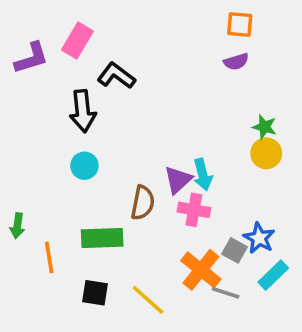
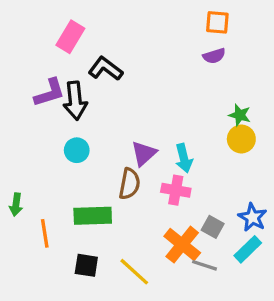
purple L-shape: (32, 58) -> (50, 93), moved
purple triangle: (178, 180) -> (144, 153), moved
blue star: (259, 238) -> (253, 217), moved

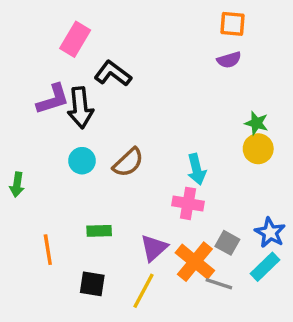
purple triangle: (144, 153) -> (154, 248), moved
brown semicircle: (129, 184) -> (128, 162), moved, turned 36
green arrow: (16, 205) -> (17, 185), moved
green rectangle: (93, 216) -> (99, 231), size x0.6
yellow line: (134, 272) -> (144, 291), turned 76

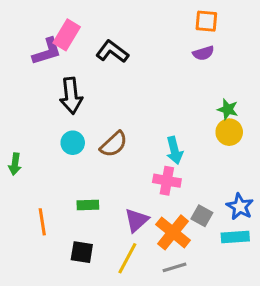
black L-shape: (113, 73) -> (112, 52), moved
purple L-shape: (53, 99) -> (47, 52), moved
cyan rectangle: (265, 267) -> (235, 237), turned 40
gray line: (219, 284) -> (174, 267), moved, turned -35

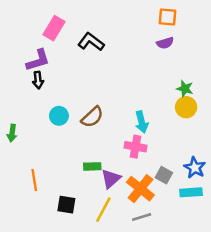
purple L-shape: (47, 52) -> (38, 60), moved
black arrow: (71, 96) -> (38, 80), moved, size x0.6
green rectangle: (88, 205) -> (92, 166), moved

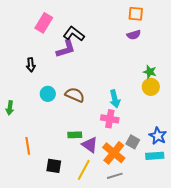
purple L-shape: (38, 60) -> (66, 49), moved
brown semicircle: (92, 117) -> (75, 95), turned -114
purple triangle: (111, 179) -> (90, 145), turned -42

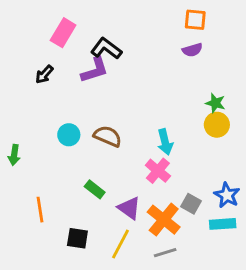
black arrow: (31, 65) -> (44, 74), moved, turned 48
pink cross: (110, 119) -> (158, 171), turned 30
green rectangle: (75, 135) -> (95, 189), moved, turned 40

